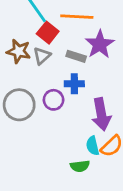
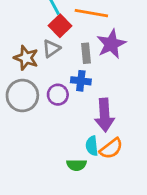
brown star: (19, 51) -> (26, 58), moved
gray rectangle: (76, 56) -> (86, 53), turned 60

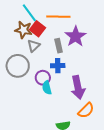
brown star: (26, 58) -> (23, 30), moved
gray circle: (22, 96) -> (18, 66), moved
cyan semicircle: (92, 146) -> (47, 88), moved

